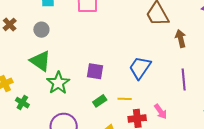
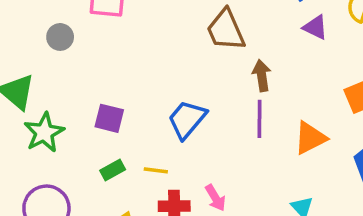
gray circle: (41, 30) -> (60, 37), moved
purple line: (184, 79) -> (260, 119), moved

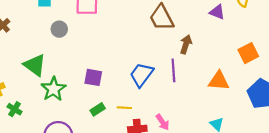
brown arrow: (262, 76) -> (186, 44), turned 30
purple line: (260, 119) -> (173, 70), moved
orange triangle: (310, 138) -> (219, 81), turned 35

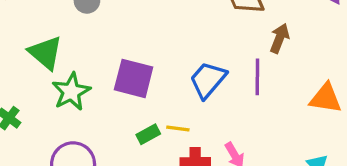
purple square: (93, 77) -> (134, 78), size x1.4
green rectangle: (98, 109) -> (148, 134), moved

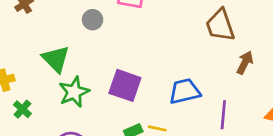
purple line: (257, 77) -> (223, 115), moved
blue trapezoid: (208, 80) -> (185, 91), turned 32

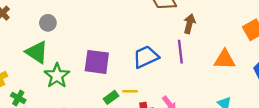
gray circle: (93, 20) -> (48, 23), moved
purple line: (223, 115) -> (180, 52), moved

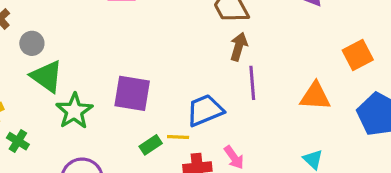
gray circle: (48, 23) -> (32, 43), moved
brown arrow: (189, 24) -> (239, 47), moved
blue trapezoid: (146, 57) -> (205, 110), moved

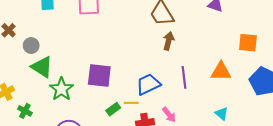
orange square: (358, 55) -> (248, 43), turned 36
purple line: (252, 83) -> (184, 77), moved

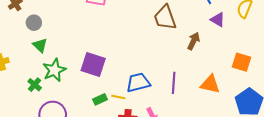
brown arrow: (169, 41) -> (194, 41), moved
green triangle: (42, 67) -> (40, 45), size x0.7
green cross: (25, 111) -> (35, 85), moved

